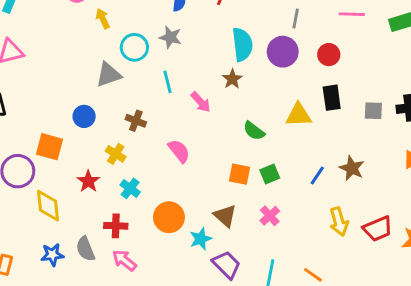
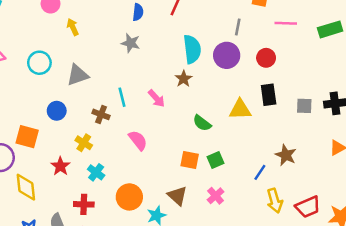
cyan circle: (134, 47) -> (39, 63), moved
cyan line: (168, 82) -> (122, 97), moved
blue line: (317, 175) -> (260, 172), moved

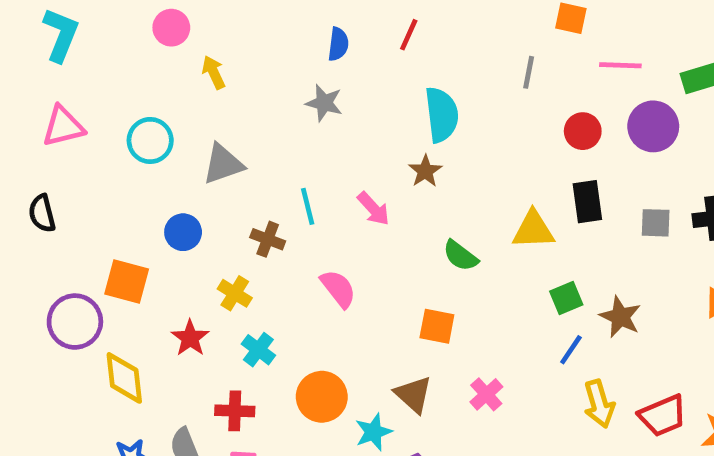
purple circle: (227, 55) -> (653, 126), moved
green square: (216, 160) -> (566, 298), moved

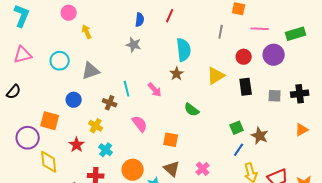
black semicircle: (42, 213) -> (14, 92), turned -126
yellow triangle: (533, 230) -> (216, 76), moved, turned -30
orange square: (437, 326) -> (171, 140), moved

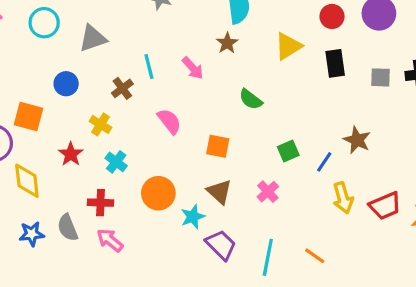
brown cross: (110, 103) -> (122, 88), turned 32
green square: (237, 128) -> (288, 151), moved

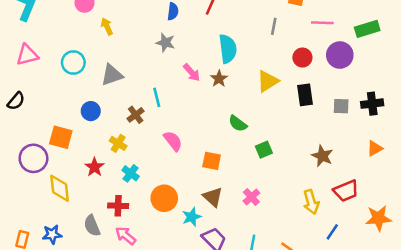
pink arrow: (193, 68) -> (192, 72), moved
green square: (288, 151) -> (264, 150), moved
blue line: (324, 162) -> (332, 232), moved
red trapezoid: (385, 206) -> (346, 191), moved
blue star: (32, 234) -> (52, 234), moved

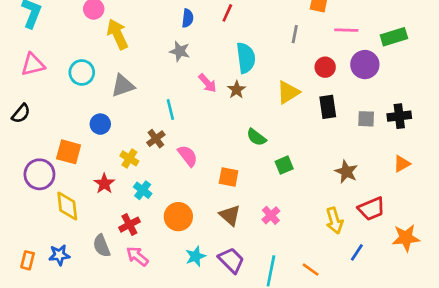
yellow arrow: (107, 26) -> (117, 34), size x1.6
brown cross: (136, 115) -> (156, 139), moved
red cross: (118, 206) -> (129, 225), turned -30
cyan star: (192, 217) -> (196, 256), moved

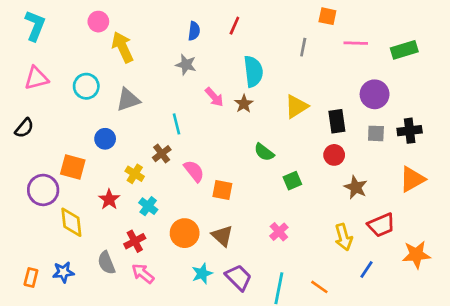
purple circle: (365, 65) -> (375, 94), moved
red circle: (325, 67) -> (334, 155), moved
orange triangle: (402, 164) -> (412, 179), size x1.5
orange square: (229, 177) -> (222, 190), moved
brown triangle: (230, 215) -> (222, 236), moved

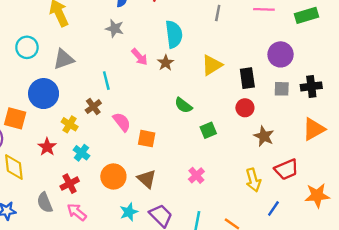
blue circle: (105, 139) -> (44, 94), size x1.6

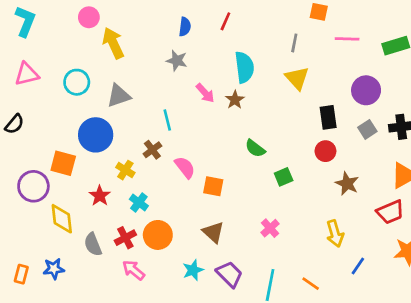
yellow triangle: (212, 65) -> (297, 78), moved, turned -40
gray square: (282, 89) -> (367, 129), turned -35
red trapezoid: (286, 169) -> (390, 212), moved
orange circle: (113, 176) -> (158, 235), moved
gray semicircle: (45, 203) -> (93, 244), moved

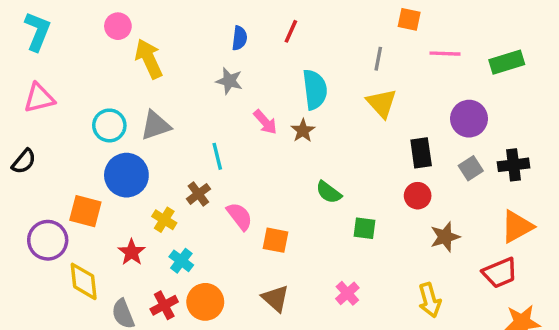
cyan circle: (77, 82) -> (109, 125), moved
green square: (284, 177) -> (365, 228), turned 30
brown star: (347, 184) -> (445, 237), turned 30

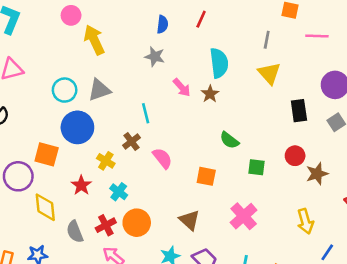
red circle: (418, 196) -> (295, 156), moved
orange square: (275, 240) -> (206, 176), moved
pink cross: (347, 293) -> (244, 216), size x1.5

